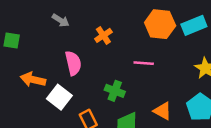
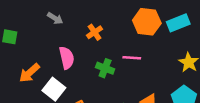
orange arrow: (33, 79) -> (29, 73), turned -55
green cross: (115, 91) -> (105, 68), moved

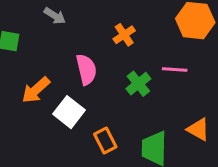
gray arrow: (55, 18) -> (55, 16), moved
green cross: (105, 68) -> (138, 84), turned 30

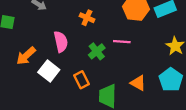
orange cross: (124, 35) -> (87, 18), turned -32
orange rectangle: (105, 140) -> (82, 80), moved

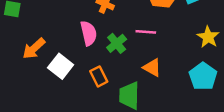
pink semicircle: (61, 42) -> (89, 33), moved
orange triangle: (138, 83) -> (152, 68), moved

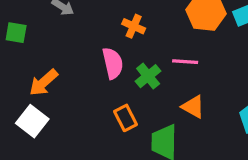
white square: (61, 66) -> (32, 121), moved

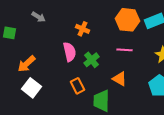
pink line: (185, 62) -> (124, 50), moved
white square: (32, 121) -> (32, 88), moved

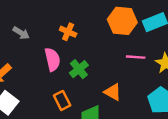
gray arrow: (38, 17) -> (21, 33), moved
pink line: (124, 50) -> (136, 57), moved

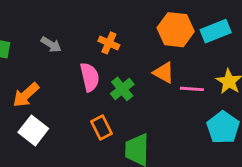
pink line: (136, 57) -> (192, 89), moved
orange triangle: (113, 92) -> (164, 73), moved

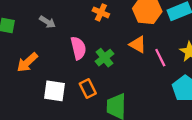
orange cross: (109, 43) -> (101, 12), moved
pink line: (192, 89) -> (160, 58), turned 60
white square: (33, 130) -> (55, 91), moved, turned -30

